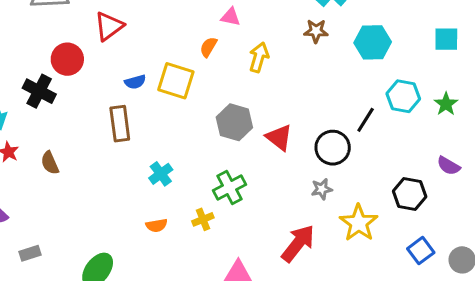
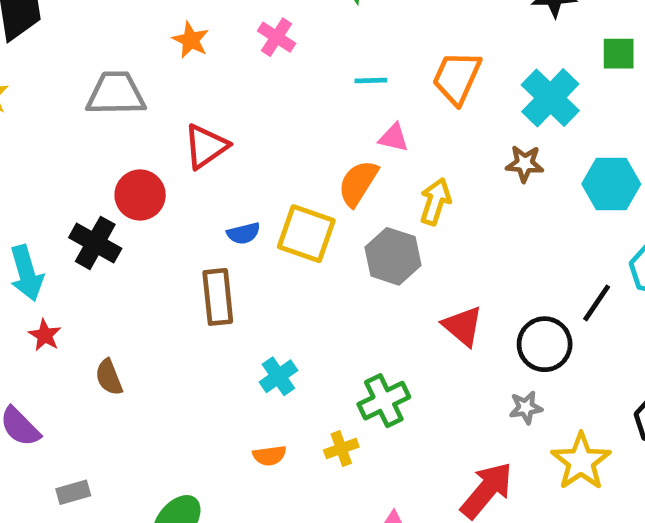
orange semicircle: (208, 47) -> (358, 183), size x1.5
gray hexagon: (234, 122) -> (393, 256), moved
brown semicircle: (50, 163) -> (109, 377), moved

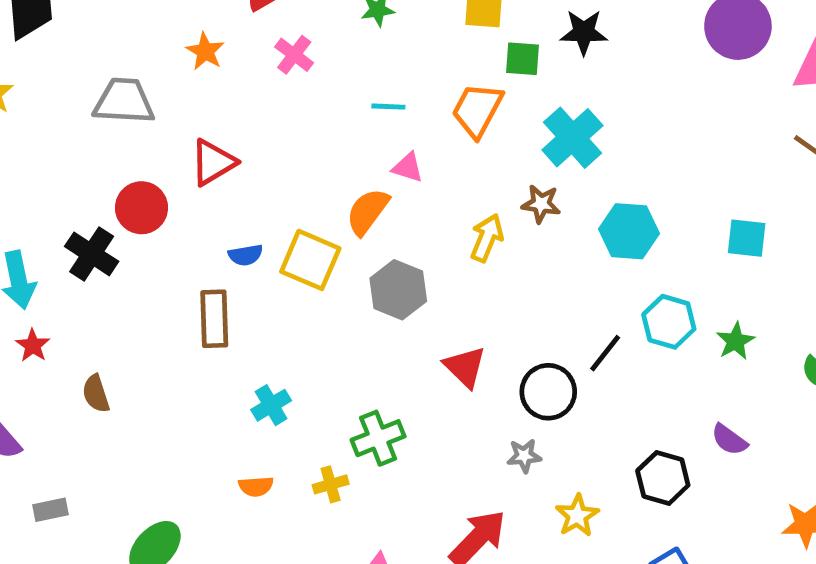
green square: (619, 54) -> (523, 59), moved
yellow arrow: (435, 201) -> (487, 238), moved
yellow star: (581, 461) -> (577, 516), size x0.7

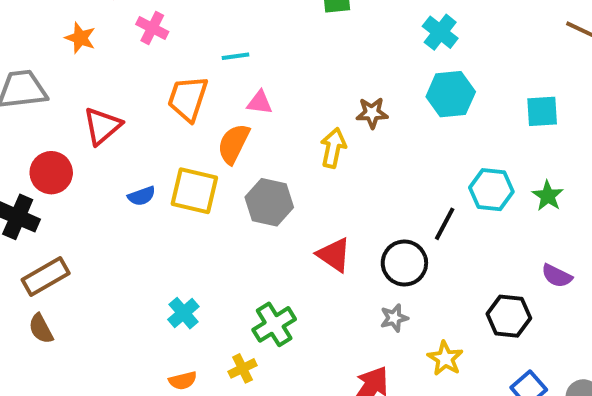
orange trapezoid: (477, 110) -> (188, 99), moved
cyan cross: (572, 138) -> (440, 32), moved, size x0.7
cyan hexagon: (629, 231) -> (451, 94), moved
brown rectangle: (214, 319) -> (46, 276), moved, turned 72

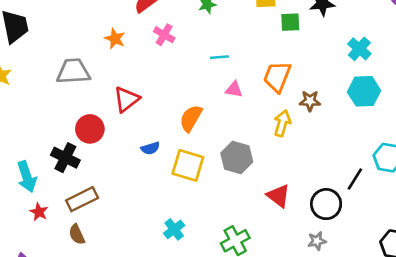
orange trapezoid: (188, 99) -> (277, 77), moved
orange semicircle: (234, 144) -> (191, 118), moved
yellow square: (194, 191) -> (188, 165), moved

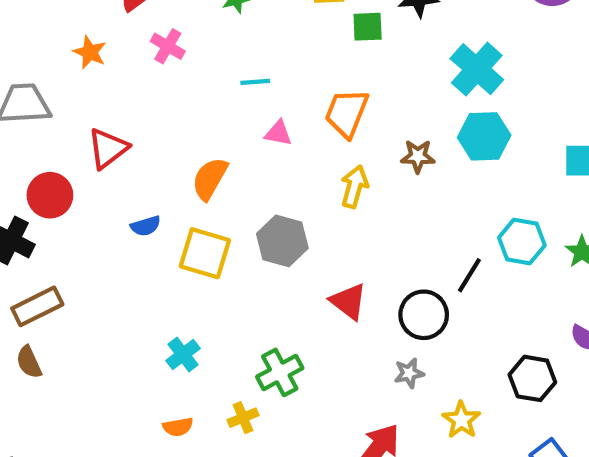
cyan cross: (359, 49) -> (477, 69), size x1.4
brown star: (310, 101) -> (418, 156), moved

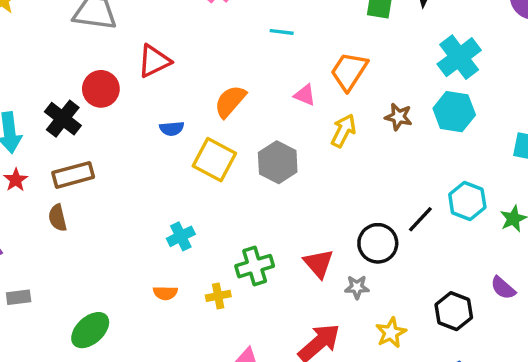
pink triangle: (278, 133) -> (305, 95), moved
red triangle: (348, 301) -> (319, 264), moved

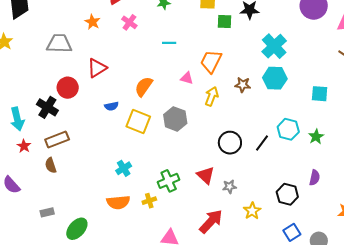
black circle: (378, 243) -> (230, 143), moved
purple semicircle: (503, 288) -> (315, 178), turned -112
orange semicircle: (165, 293) -> (118, 202), size x1.6
gray rectangle: (19, 297) -> (47, 212), moved

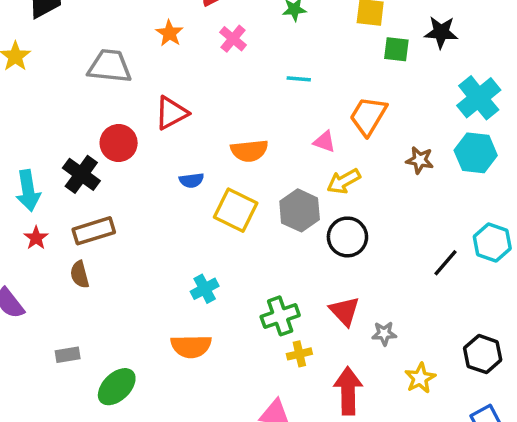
orange semicircle: (144, 87) -> (249, 151), turned -135
yellow arrow: (212, 96) -> (344, 181), moved, turned -144
black circle: (230, 143) -> (347, 237), moved
yellow cross: (149, 201) -> (299, 354), moved
red arrow: (211, 221) -> (348, 391), turned -48

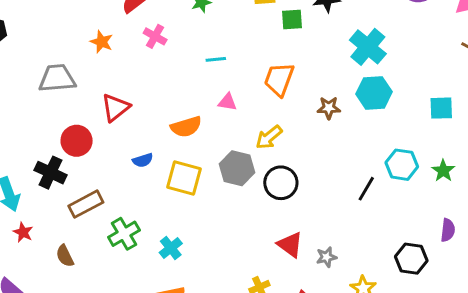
pink triangle: (324, 142) -> (227, 102), moved
brown rectangle: (94, 231) -> (86, 204), moved
green cross: (280, 316) -> (124, 234), moved

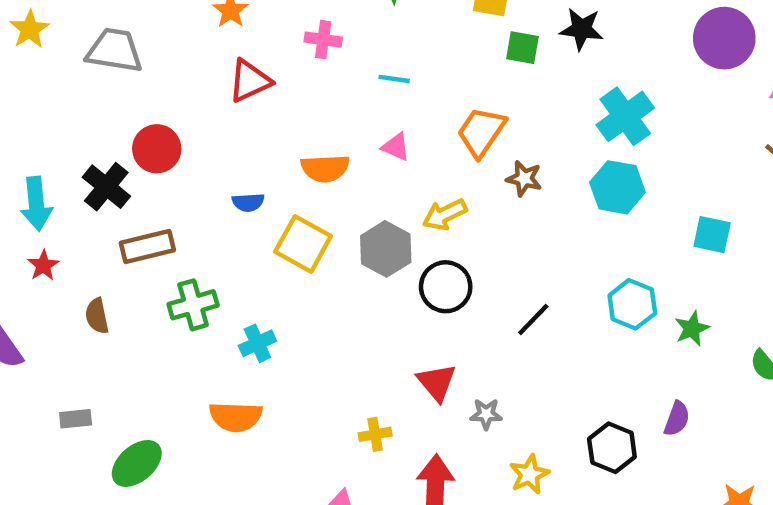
pink cross: (155, 36) -> (323, 40), moved, turned -35
gray trapezoid: (57, 78) -> (114, 50), moved
red triangle: (116, 108) -> (250, 81), moved
brown star: (329, 108) -> (524, 179), moved
black line: (366, 189) -> (533, 319), moved

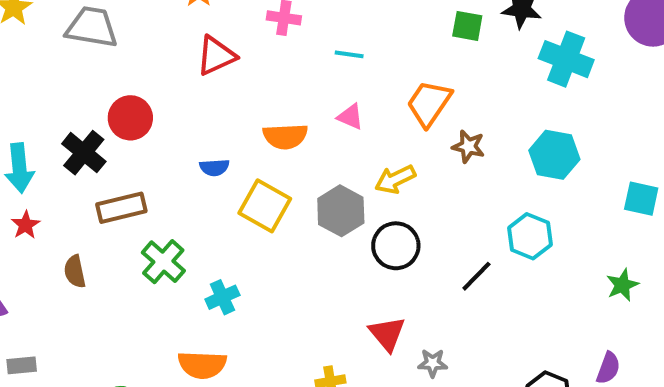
cyan cross: (625, 116) -> (566, 59), moved, turned -33
cyan hexagon: (632, 304) -> (530, 236), moved
green cross: (193, 305) -> (163, 262), turned -33
gray rectangle: (76, 419) -> (22, 365), moved

